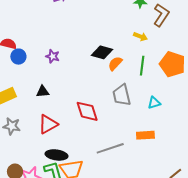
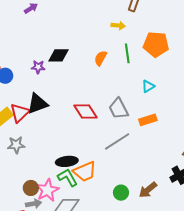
black diamond: (102, 52) -> (58, 55), moved
black triangle: (43, 92) -> (37, 104), size x1.6
gray trapezoid: (122, 95) -> (119, 109), moved
red triangle: (48, 124) -> (20, 113), moved

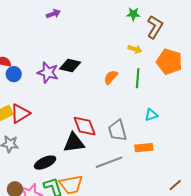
orange pentagon: (156, 44) -> (169, 62), moved
purple star: (38, 67) -> (48, 73), size x1.5
black triangle: (37, 104) -> (74, 143), moved
black ellipse: (67, 161) -> (45, 163), moved, turned -30

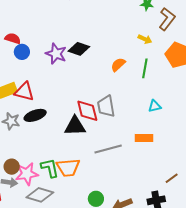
red triangle: (20, 113) -> (24, 92), turned 40
gray trapezoid: (117, 131) -> (106, 106), moved
black ellipse: (45, 163) -> (35, 115), moved

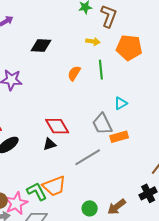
black diamond: (79, 49) -> (41, 46), moved
gray trapezoid: (106, 106) -> (102, 124), moved
black triangle: (75, 126) -> (49, 144), size x0.6

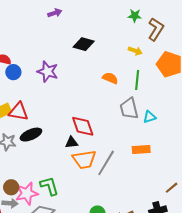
orange semicircle: (74, 73) -> (110, 78), turned 70
gray trapezoid: (102, 124) -> (129, 108), moved
gray line: (88, 157) -> (106, 163), turned -40
orange trapezoid: (54, 186) -> (84, 159), moved

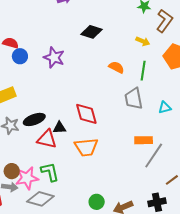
red triangle: (19, 112) -> (47, 139), moved
cyan triangle: (150, 117) -> (165, 108), moved
black triangle: (71, 142) -> (59, 128), moved
gray line: (106, 163) -> (154, 156), moved

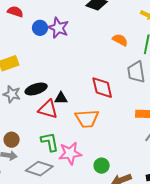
blue circle: (20, 56) -> (40, 28), moved
red diamond: (86, 114) -> (102, 88), moved
pink star: (27, 178) -> (70, 153), moved
green circle: (97, 202) -> (102, 166), moved

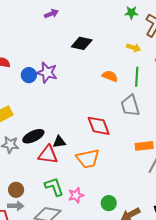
pink star: (70, 153) -> (76, 195), size x0.7

